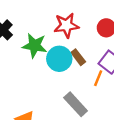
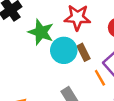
orange line: (98, 78) -> (100, 78), turned -63

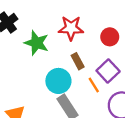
cyan circle: (64, 50) -> (58, 81), moved

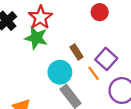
red star: (71, 28) -> (40, 17), moved, turned -30
red circle: (110, 37) -> (100, 12), moved

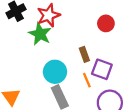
brown rectangle: (76, 52) -> (84, 54), moved
purple square: (106, 59) -> (102, 69), turned -35

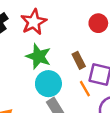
green star: (40, 34) -> (38, 56), moved

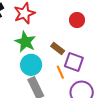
brown rectangle: (79, 60) -> (58, 49), turned -32

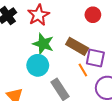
brown rectangle: (58, 49) -> (77, 46), size x1.5
cyan circle: (31, 65) -> (38, 65), moved

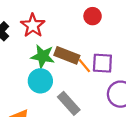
brown rectangle: (77, 46) -> (67, 55), moved
orange line: (83, 70) -> (84, 66), moved

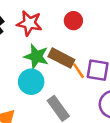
red circle: (93, 16) -> (73, 21), moved
red star: (33, 25) -> (29, 23), turned -30

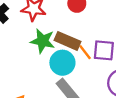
cyan circle: (31, 82) -> (62, 63), moved

